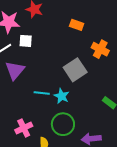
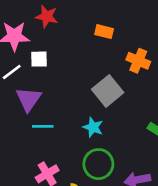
cyan line: (42, 93) -> (43, 126), moved

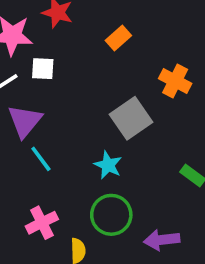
orange rectangle: (104, 32) -> (118, 38), moved, turned -60
cyan line: (43, 126) -> (41, 159), turned 48

